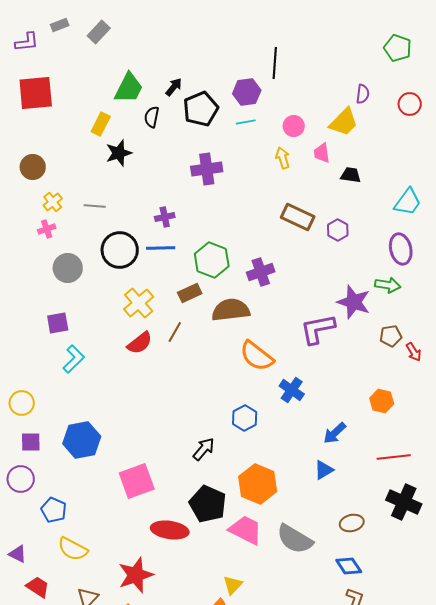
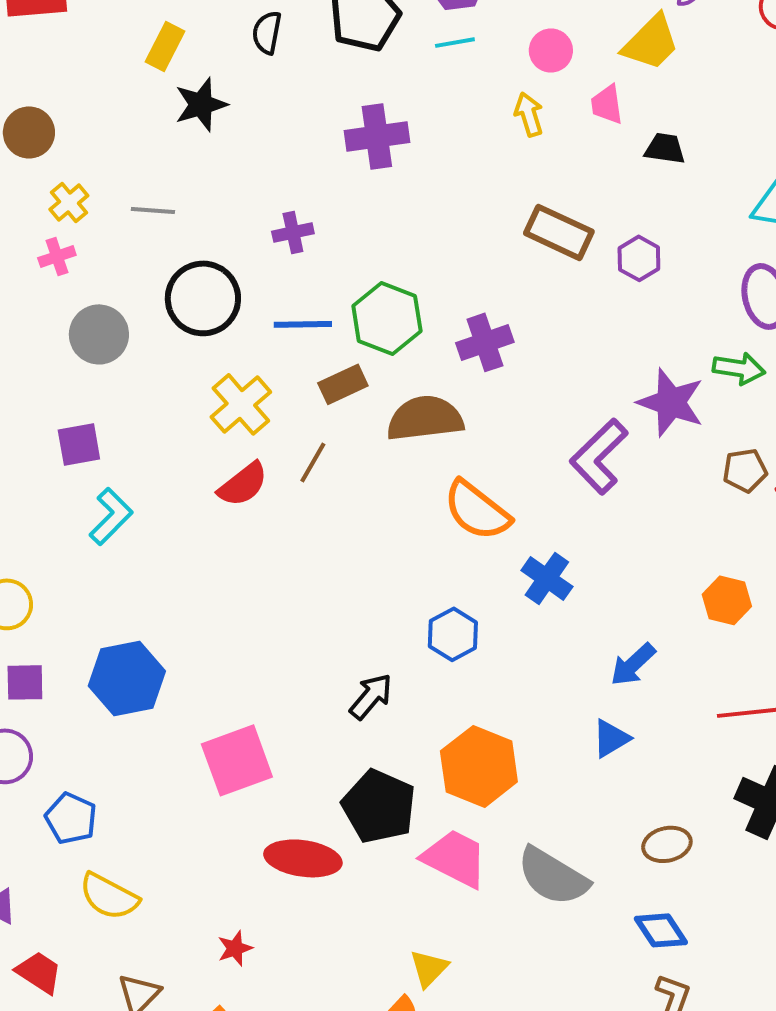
blue line: (161, 248) -> (303, 324), moved
purple L-shape: (318, 329) -> (599, 456), turned -33
red star: (136, 575) -> (235, 948), size x0.5

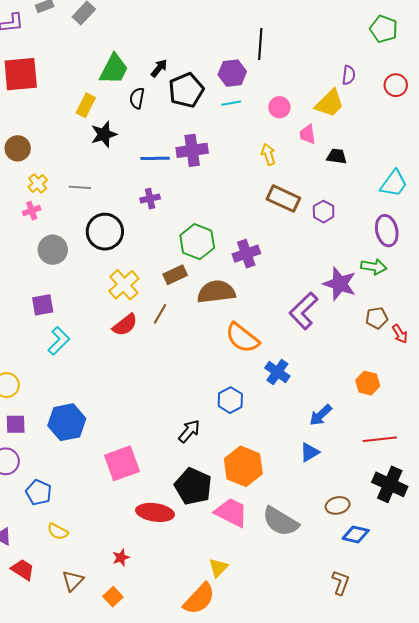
yellow arrow: (529, 114) -> (268, 154), moved
blue line: (303, 324) -> (155, 158), moved
yellow semicircle: (109, 896) -> (58, 531), size x0.7
blue diamond: (661, 930) -> (356, 535), moved, turned -44

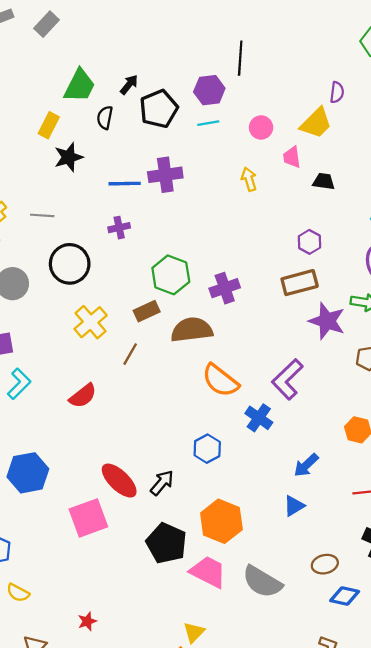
brown rectangle: (283, 199) -> (300, 283), moved, turned -40
purple L-shape: (303, 311) -> (287, 379), moved
red semicircle: (125, 325) -> (83, 396), moved
red ellipse: (155, 512) -> (119, 481), moved, turned 36

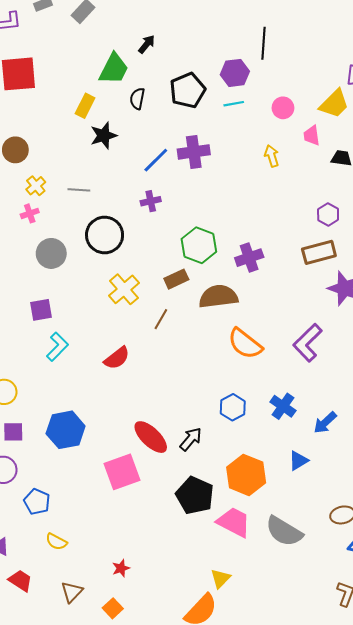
black arrow: (129, 85) -> (147, 44), moved
blue line: (125, 184) -> (156, 160), turned -44
blue cross: (259, 418) -> (283, 406), moved
blue triangle: (294, 506) -> (298, 461), moved

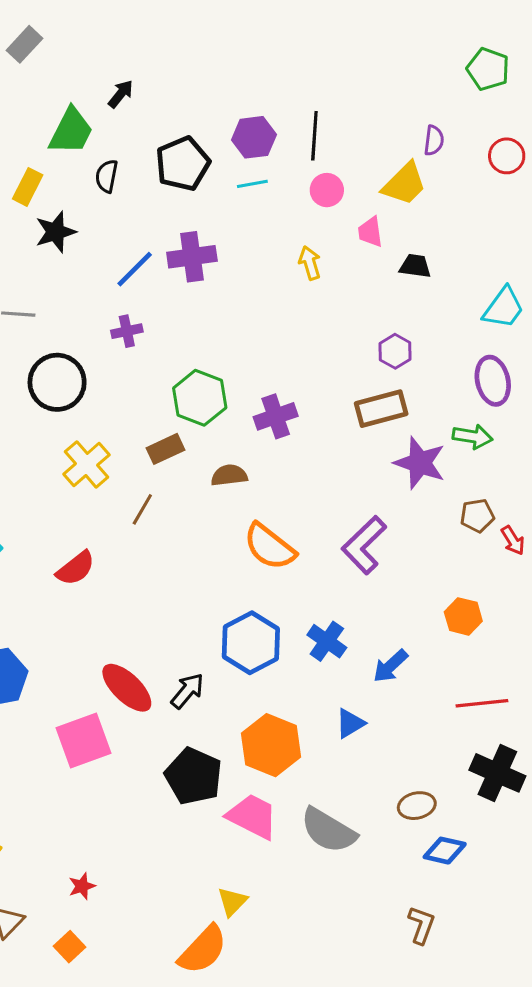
black line: (264, 43) -> (314, 136), moved
brown semicircle: (218, 297) -> (229, 475), size x0.6
blue hexagon: (233, 407) -> (251, 643), size x1.5

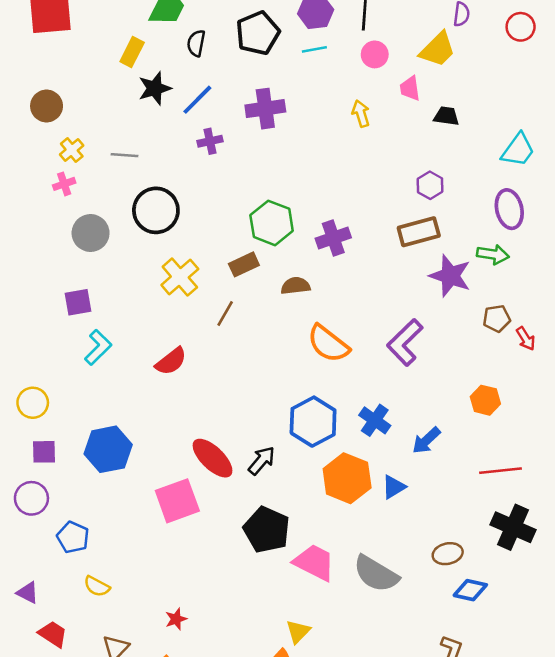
blue line: (135, 269) -> (197, 100), moved
purple cross: (127, 331) -> (210, 141), moved
orange hexagon: (271, 745) -> (347, 478), moved

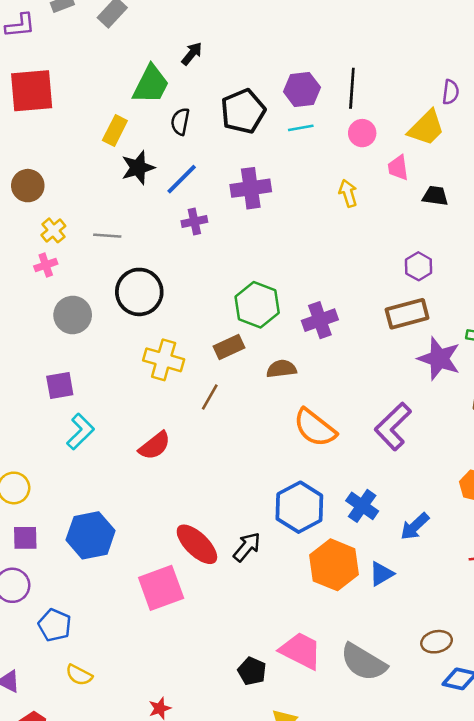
yellow cross: (180, 277) -> (164, 360), turned -33
black pentagon: (267, 530) -> (252, 671), moved, size x0.6

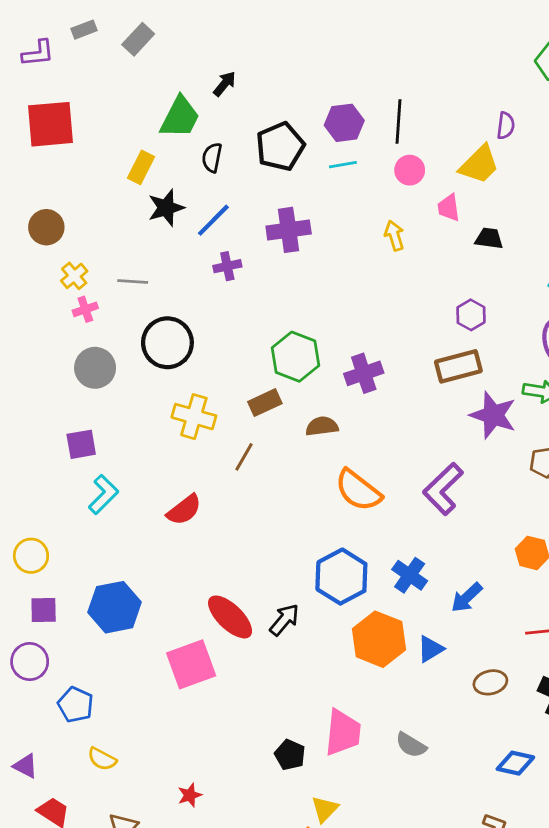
pink cross: (46, 265) -> (85, 309), moved
brown ellipse: (436, 642) -> (490, 682), moved
pink trapezoid: (301, 651) -> (343, 733), turned 69
gray semicircle: (363, 662) -> (411, 745), size x0.6

